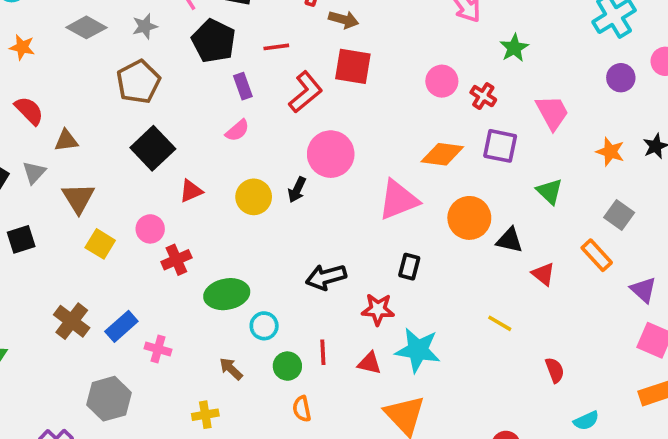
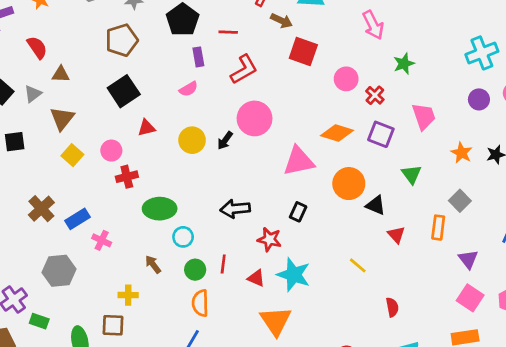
red square: (353, 66) -> (303, 52), moved
orange rectangle: (597, 255) -> (438, 228), turned 40
orange semicircle: (302, 409) -> (200, 303), size x1.4

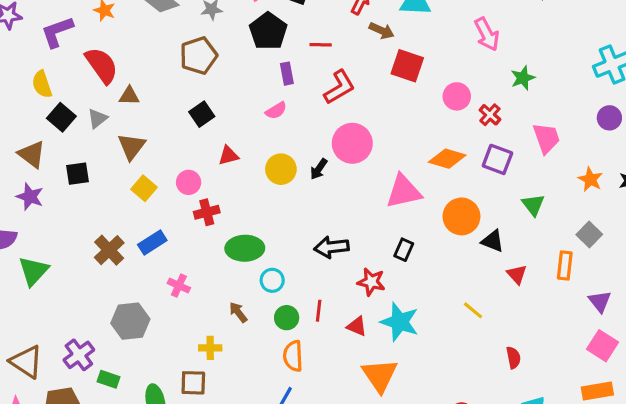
red semicircle: (37, 47) -> (102, 65), size x1.4
black square: (124, 91) -> (202, 114), size x0.7
blue rectangle: (78, 219) -> (152, 243), moved

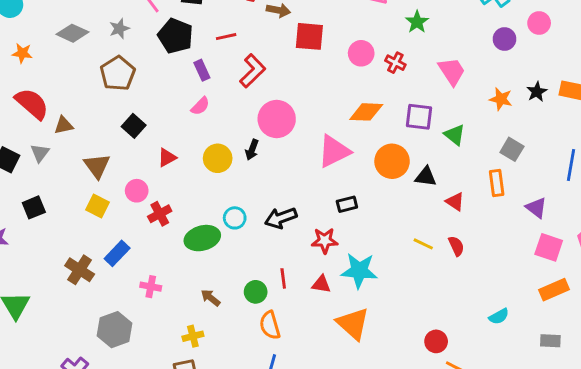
brown triangle: (132, 146) -> (97, 166), moved
purple square: (497, 159) -> (419, 117), moved
black rectangle: (404, 250) -> (347, 204), turned 66
cyan circle: (272, 280) -> (235, 218), moved
red semicircle: (513, 358) -> (456, 246), moved

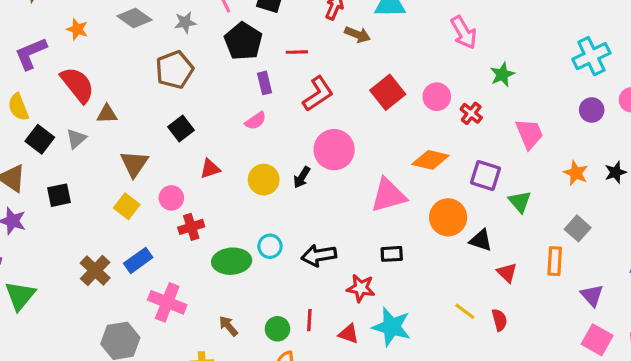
red square: (309, 36) -> (388, 92), moved, turned 36
pink cross: (151, 287) -> (167, 302), size x1.6

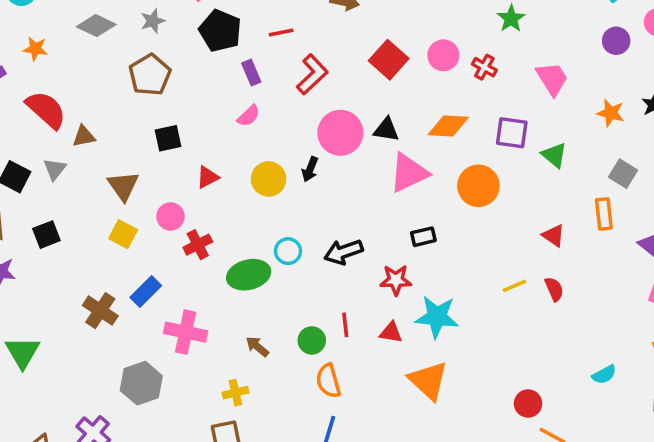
black square: (181, 128) -> (168, 138), turned 35
black triangle: (481, 240) -> (386, 130), moved
yellow line: (465, 311) -> (514, 286), turned -50

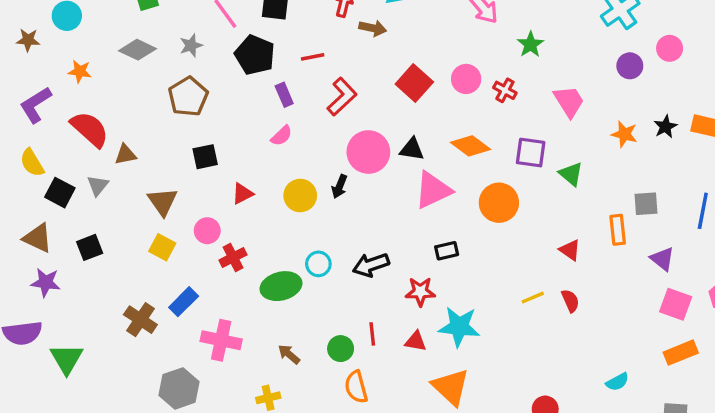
orange diamond: (448, 126) -> (471, 146), turned 33
gray square: (623, 174) -> (646, 204), moved, turned -36

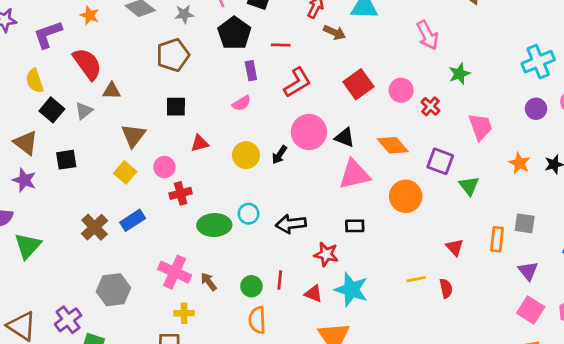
pink cross: (221, 340) -> (175, 272), moved

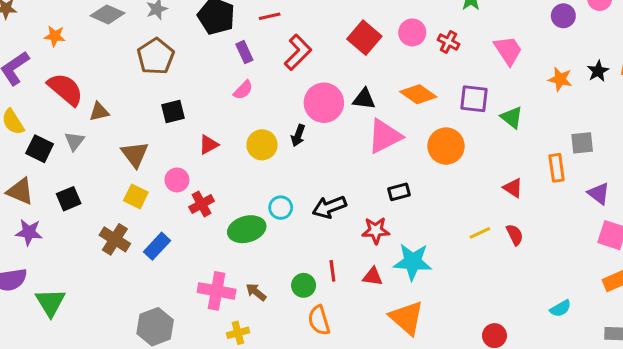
brown cross: (95, 227) -> (115, 239), moved

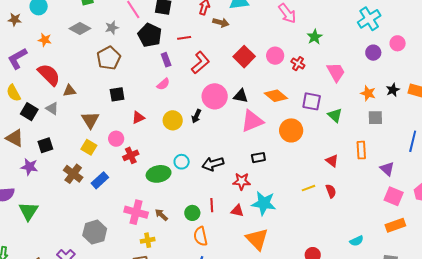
gray triangle: (74, 141) -> (52, 108), turned -40
gray square: (582, 143) -> (375, 118), moved
purple star: (29, 232) -> (29, 167), moved

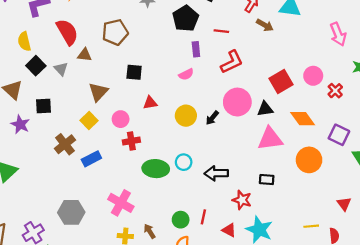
red square: (244, 57) -> (281, 81), moved
brown pentagon: (109, 58) -> (115, 32), moved
black triangle: (241, 96) -> (265, 109), turned -35
brown arrow: (161, 215) -> (150, 231), moved

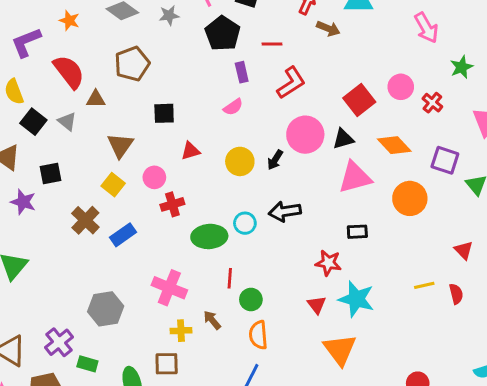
black arrow: (216, 173) -> (285, 211), moved
red line: (203, 217) -> (230, 278), moved
red triangle: (229, 230) -> (317, 305), turned 32

